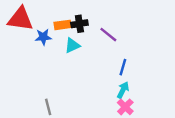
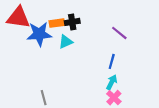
purple line: (108, 35) -> (119, 33), moved
blue star: (43, 37) -> (39, 34), size x1.6

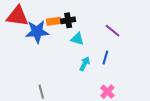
cyan triangle: (66, 42) -> (77, 39), moved, turned 40
cyan arrow: (112, 82) -> (85, 64), moved

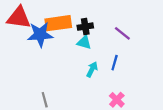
black cross: (68, 20) -> (85, 27), moved
orange rectangle: (54, 21) -> (58, 23), size x1.6

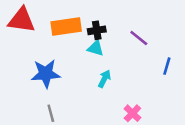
blue star: (40, 34) -> (46, 74), moved
blue line: (115, 63) -> (167, 66), moved

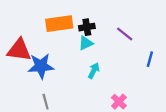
red triangle: (21, 20) -> (19, 50), moved
cyan triangle: (95, 48) -> (86, 43), turned -42

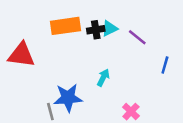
cyan triangle: (86, 43) -> (110, 28), moved
blue star: (41, 66) -> (68, 98), moved

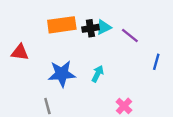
red triangle: (21, 55) -> (20, 52), size x0.7
blue star: (68, 98) -> (62, 74), moved

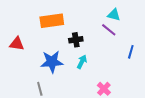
cyan triangle: (104, 27) -> (114, 15), moved, turned 40
black cross: (90, 28) -> (76, 40), moved

